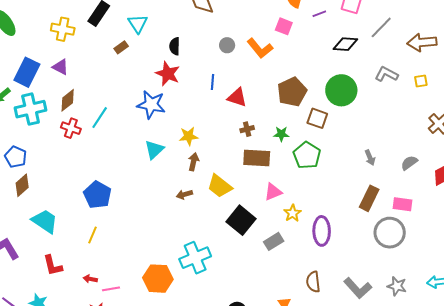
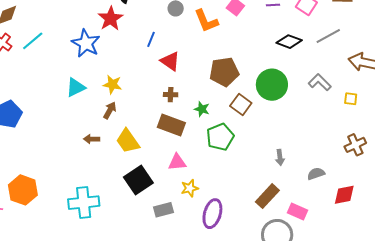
orange hexagon: (158, 279) -> (23, 190), moved

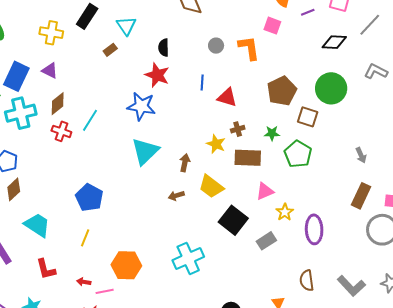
orange L-shape: (206, 21) -> (249, 48), turned -148
yellow star: (112, 84) -> (216, 144), moved, turned 30
cyan triangle: (76, 87) -> (145, 151), size x1.4

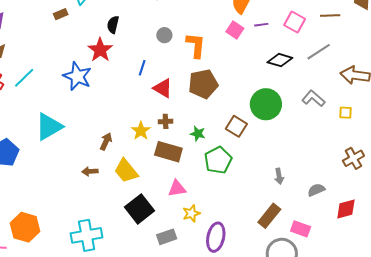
pink square: (272, 26) -> (235, 30), moved
brown pentagon: (282, 91) -> (203, 84), moved
cyan triangle: (145, 151) -> (49, 127), moved

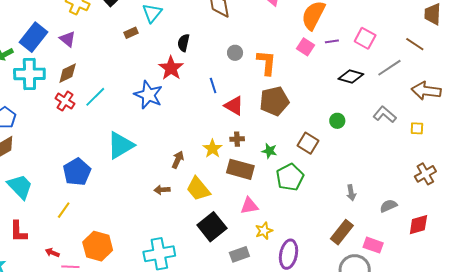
brown line: (330, 15) -> (415, 44), moved, turned 36
blue line: (142, 68) -> (213, 86), turned -35
green circle: (266, 104) -> (337, 121), size x0.5

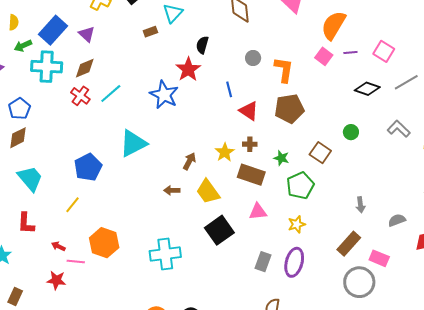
yellow star: (264, 231) -> (297, 224), moved
gray rectangle: (239, 254) -> (263, 262), moved, turned -54

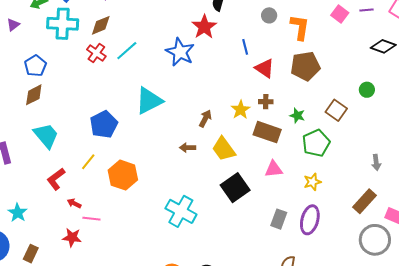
red L-shape: (26, 223) -> (56, 179), moved, turned 50
orange hexagon: (104, 243) -> (123, 175), moved
cyan cross: (165, 254) -> (181, 211), turned 36

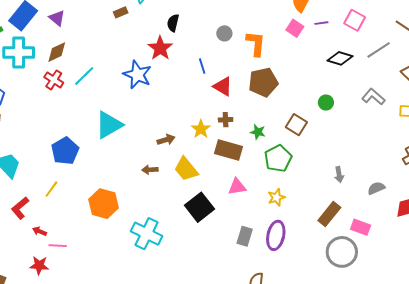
brown arrow: (205, 119) -> (166, 140), turned 48
orange hexagon: (123, 175) -> (104, 204), moved

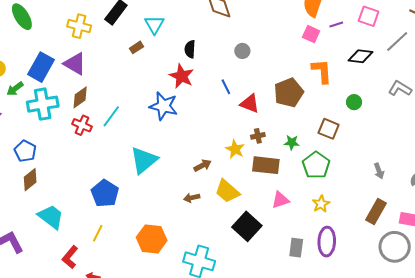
purple triangle: (57, 18) -> (75, 64), size x1.4
orange L-shape: (256, 44) -> (322, 71), moved

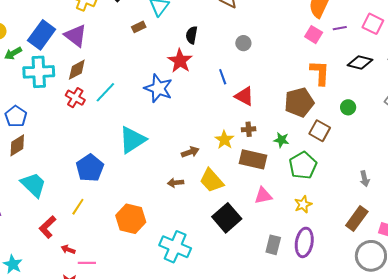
brown pentagon: (289, 93) -> (299, 102), moved

